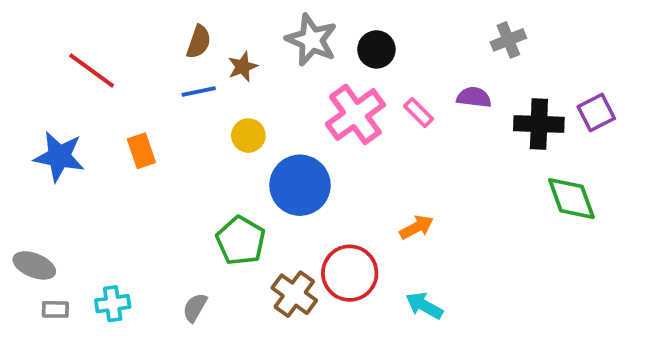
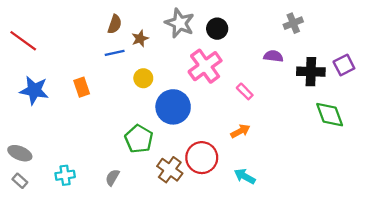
red line: (92, 70) -> (23, 41), moved
pink rectangle: (419, 113) -> (245, 91), moved
gray rectangle: (55, 309) -> (20, 181), moved, turned 40

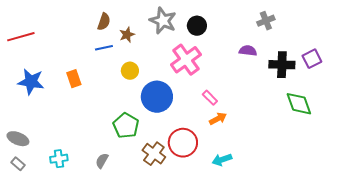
red line: (23, 41) -> (21, 37), turned -52
pink rectangle: (245, 91) -> (210, 98), moved
cyan arrow: (245, 176) -> (222, 160), turned -48

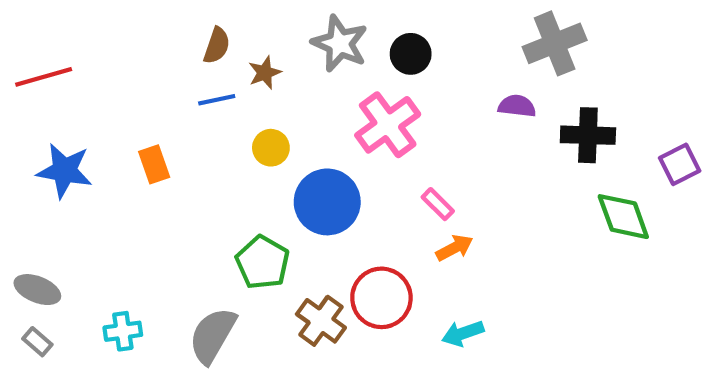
gray cross: (266, 21) -> (555, 43), size x1.6
purple square: (312, 59) -> (680, 164), moved
gray semicircle: (102, 161) -> (213, 335), size x1.8

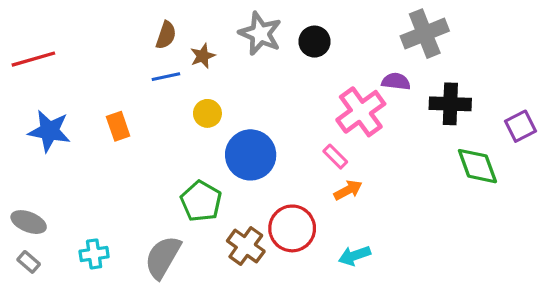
pink cross: (388, 125) -> (361, 112), moved

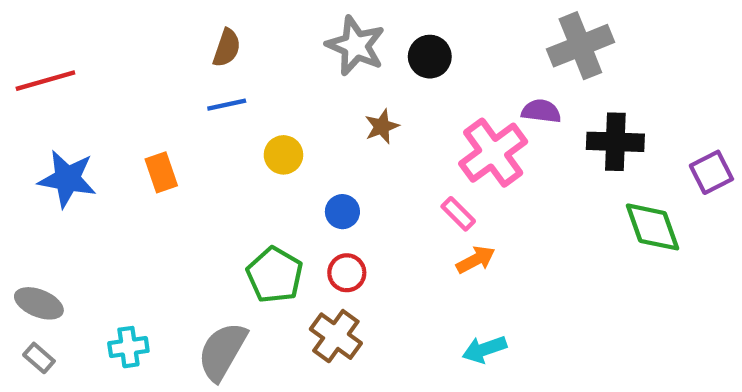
brown star: (203, 56) -> (382, 126), moved
blue circle: (251, 155) -> (342, 212), size x0.5
red circle: (292, 228) -> (347, 273), moved, size x0.6

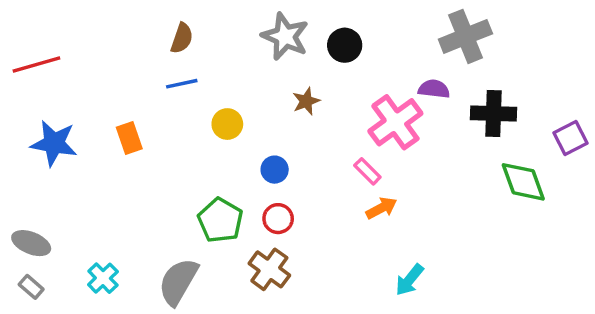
cyan cross: (128, 347) -> (103, 278), turned -36
cyan arrow: (484, 349) -> (409, 280), moved, turned -32

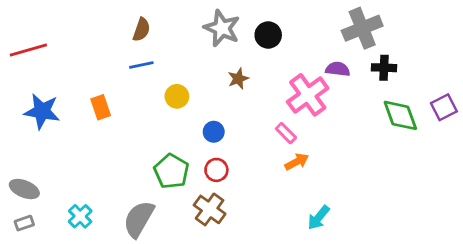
black cross: (494, 113) -> (384, 68), moved, size x0.7
green diamond: (523, 182) -> (400, 115), moved
gray rectangle: (31, 287) -> (24, 223), turned -60

